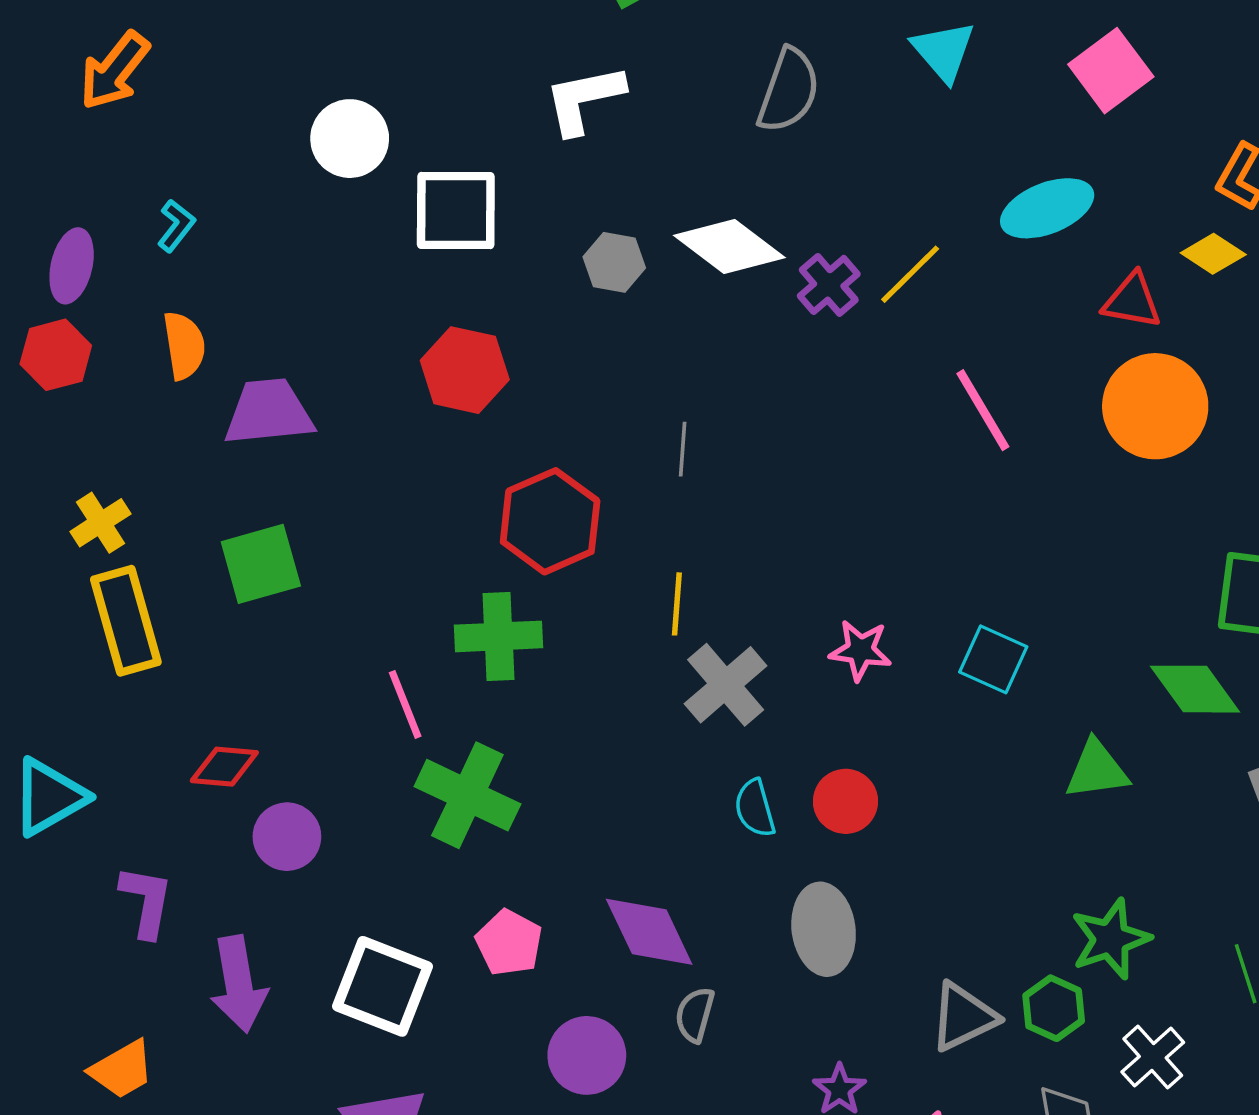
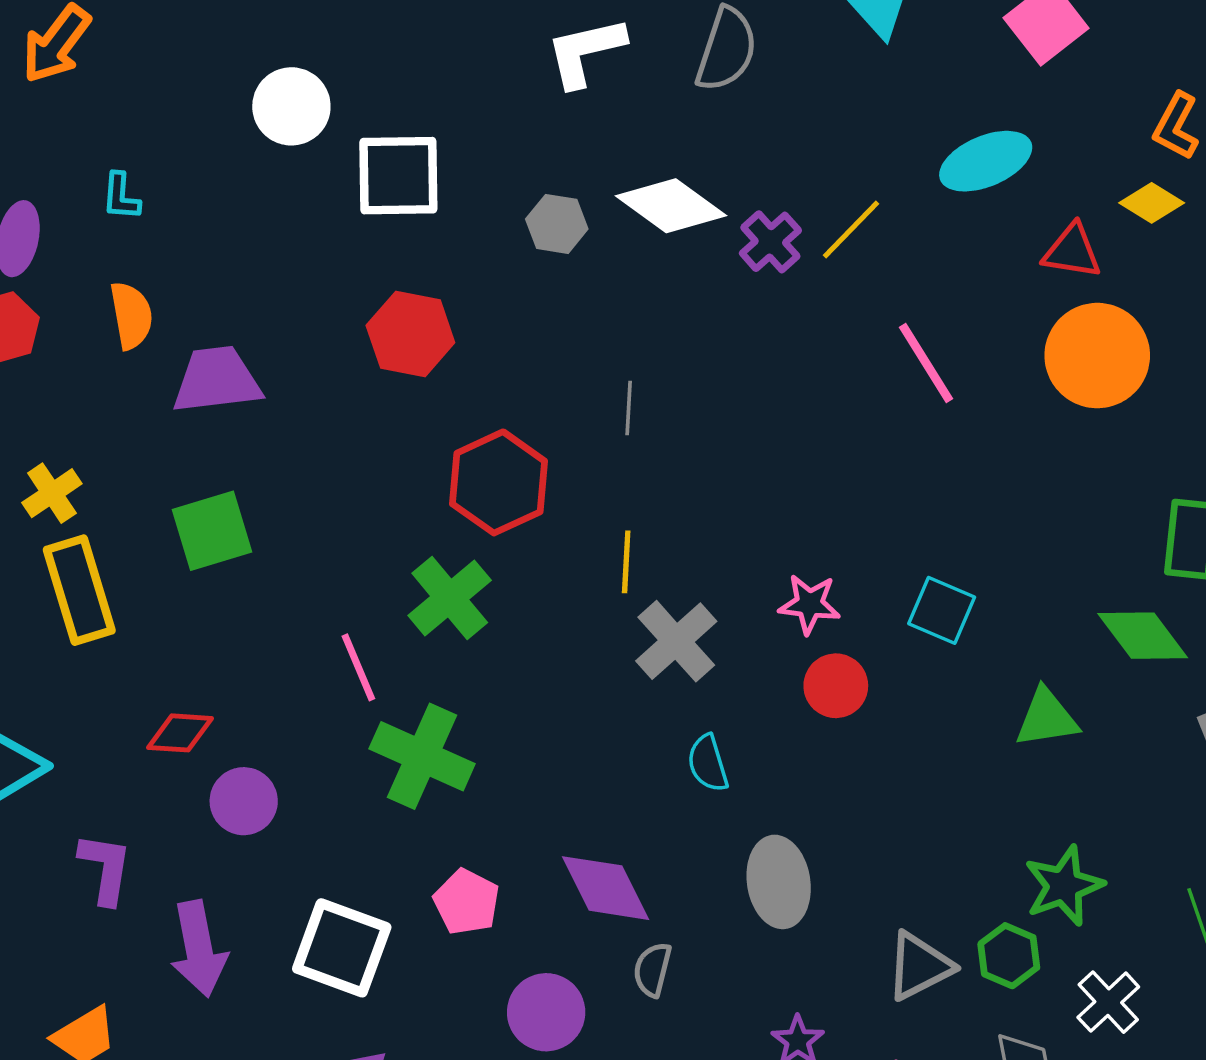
white L-shape: (584, 99) -> (585, 52), moved
cyan L-shape: (176, 226) -> (121, 197), turned 147
green cross: (499, 636) -> (450, 598), turned -36
red circle: (845, 801) -> (836, 686), moved

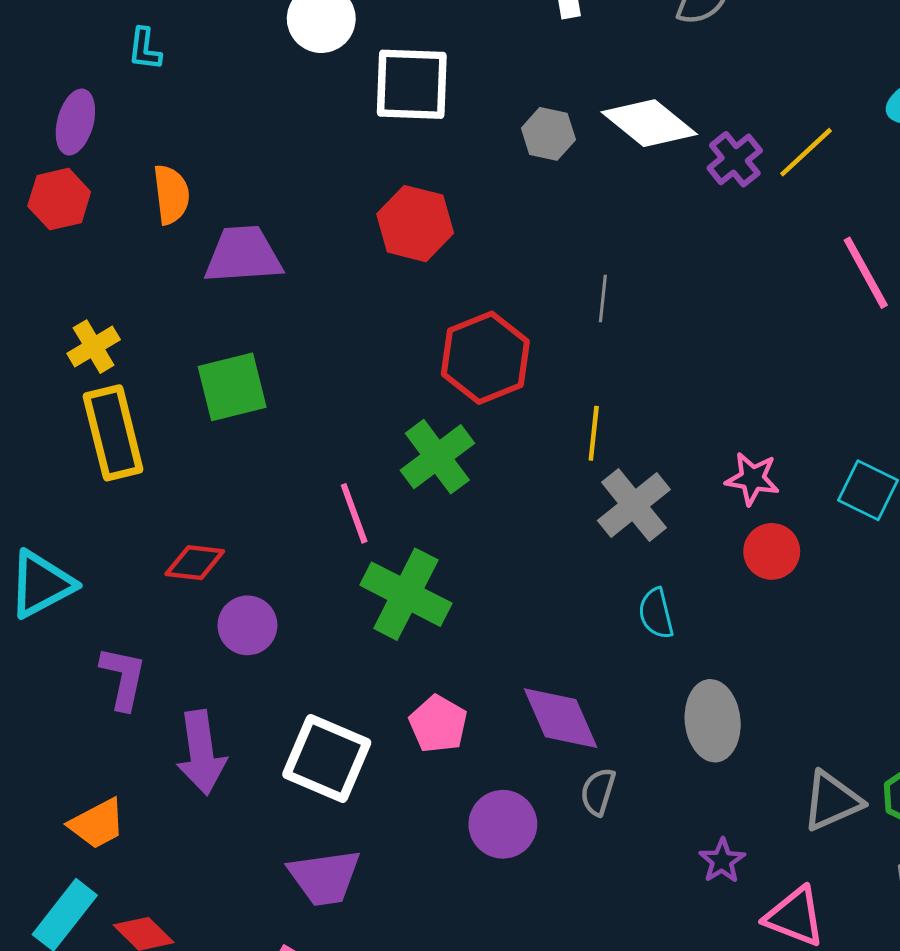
cyan L-shape: (121, 197) -> (145, 49), moved

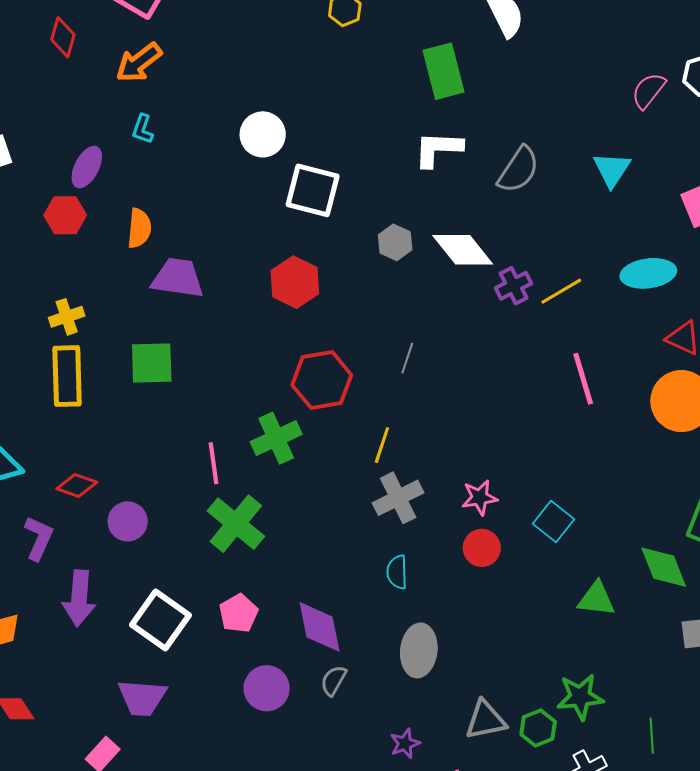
pink star: (752, 479) -> (479, 497), turned -30
red diamond: (195, 563) -> (77, 486), moved

